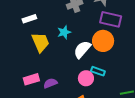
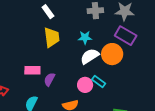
white rectangle: (29, 19) -> (48, 12), turned 56
cyan star: (64, 32) -> (85, 38), moved
purple semicircle: (50, 83) -> (49, 79), turned -56

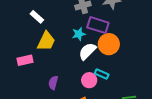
purple rectangle: (126, 36) -> (98, 25), moved
yellow trapezoid: (52, 37) -> (46, 41), turned 45
pink rectangle: (32, 70) -> (25, 60), moved

